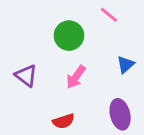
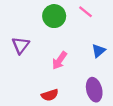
green circle: (69, 36) -> (54, 16), moved
purple triangle: (26, 76) -> (21, 45), moved, turned 30

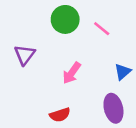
pink line: (86, 12) -> (102, 29), moved
blue triangle: (99, 51) -> (123, 72), moved

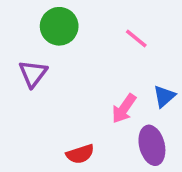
green circle: (65, 19) -> (59, 26), moved
pink arrow: (72, 73) -> (124, 109), moved

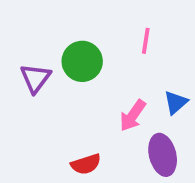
green circle: (59, 26) -> (82, 61), moved
pink line: (136, 39) -> (146, 41), turned 60

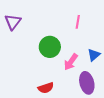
green circle: (82, 61) -> (50, 47), moved
purple triangle: (35, 78) -> (13, 22), moved

